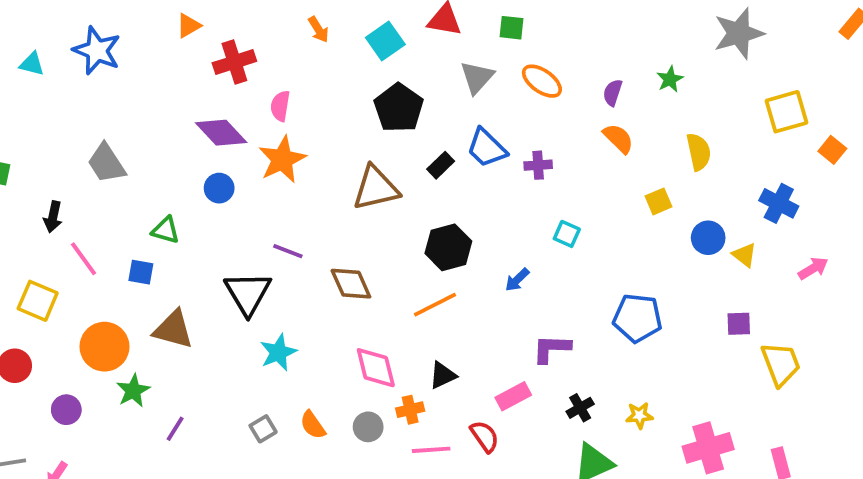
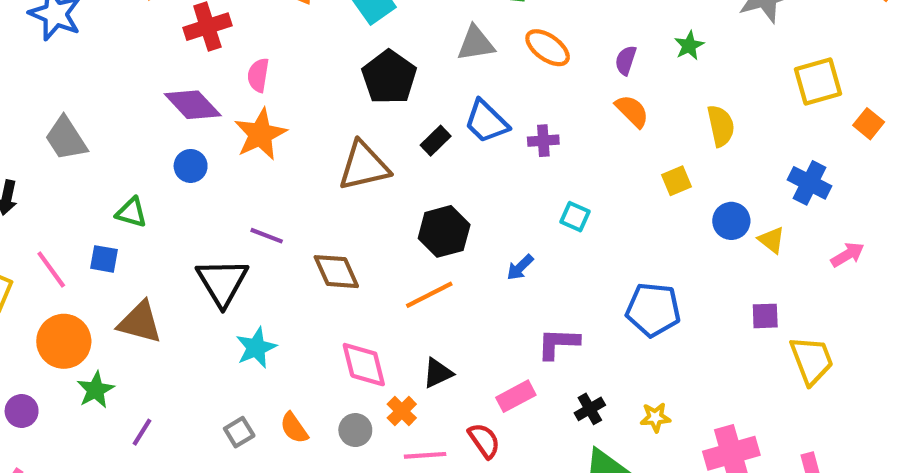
gray triangle: (477, 77) -> (476, 43), turned 39
pink line: (83, 259) -> (51, 269), moved
orange cross: (410, 410) -> (402, 411), turned -32

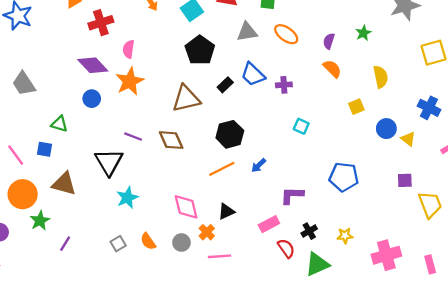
blue arrow: (520, 267) -> (259, 165), moved
brown diamond: (336, 272) -> (171, 140), moved
red semicircle: (484, 441) -> (286, 248), moved

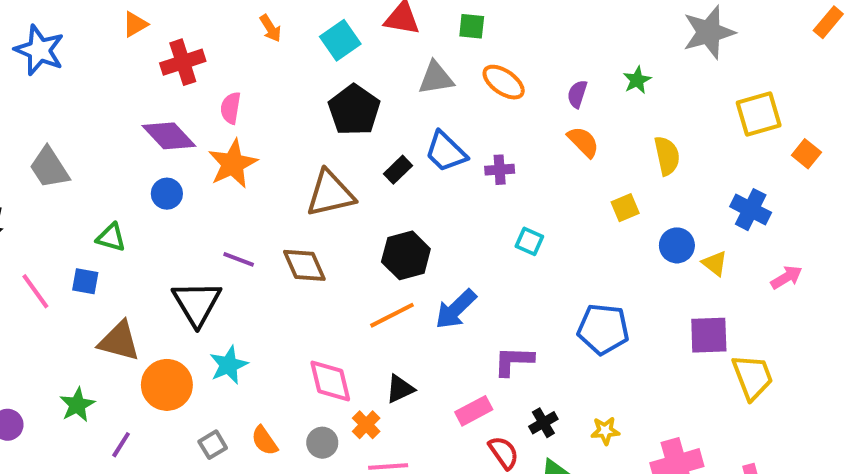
blue arrow: (259, 165) -> (456, 309), size x1.6
purple square: (405, 180) -> (709, 335), size x1.5
orange circle: (23, 194) -> (167, 385), moved

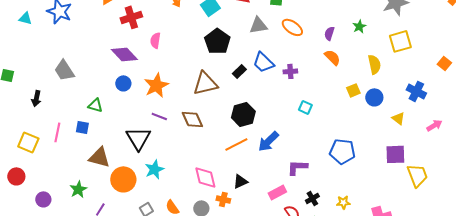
yellow square: (759, 114) -> (400, 41), moved
orange star: (233, 164) -> (156, 85), moved
blue circle: (677, 245) -> (374, 97), moved
pink line: (35, 291) -> (57, 132), turned 48
orange cross: (366, 425) -> (223, 199), turned -32

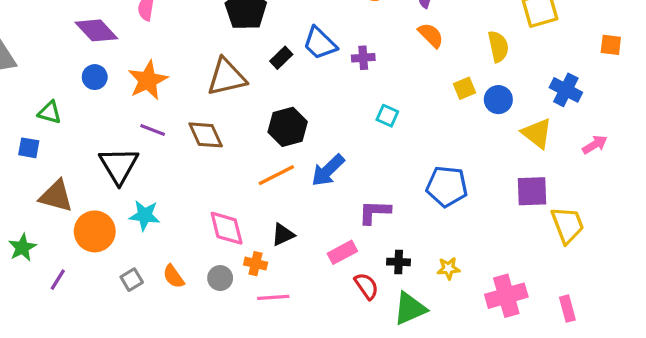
orange square: (444, 63) -> (611, 45), turned -32
yellow triangle: (398, 118) -> (537, 133), size x1.5
cyan star: (154, 169) -> (145, 215), turned 30
black cross: (312, 198) -> (399, 262), turned 32

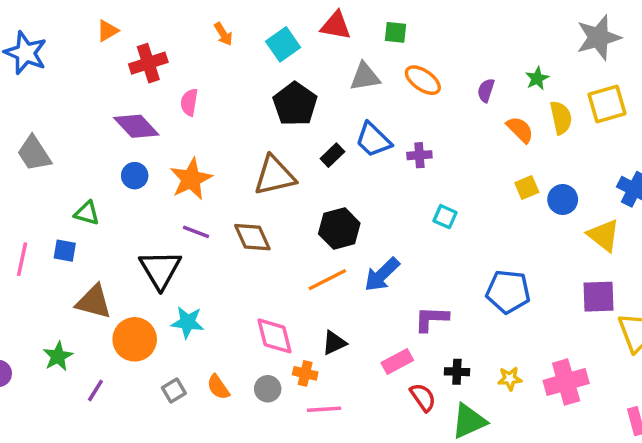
orange semicircle: (431, 35) -> (520, 130), moved
yellow semicircle: (498, 46) -> (561, 118), moved
pink cross: (506, 296) -> (566, 382), moved

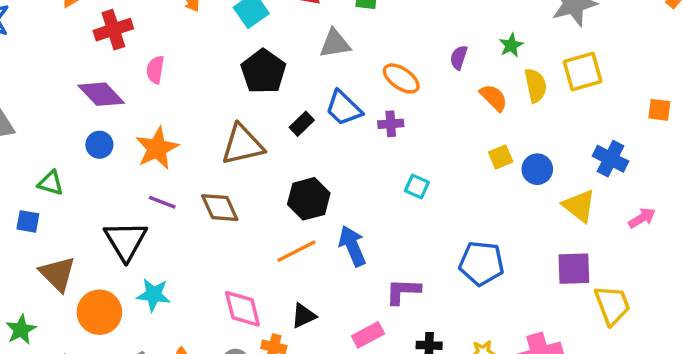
orange ellipse: (423, 80) -> (401, 78), moved
blue arrow: (382, 275) -> (352, 246), turned 111
brown triangle: (94, 302) -> (58, 274), turned 30

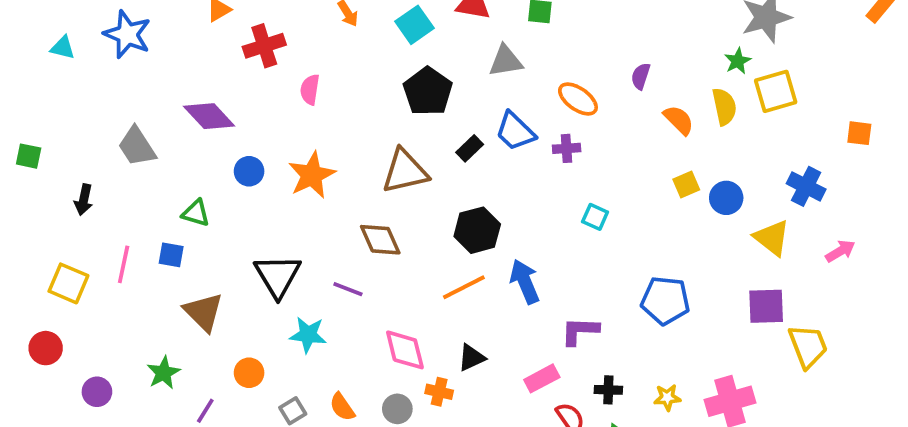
green star: (511, 45) -> (738, 61), moved
purple diamond: (101, 94) -> (209, 116), moved
purple line: (162, 202) -> (348, 289), moved
orange circle: (99, 312) -> (249, 373), moved, size x0.6

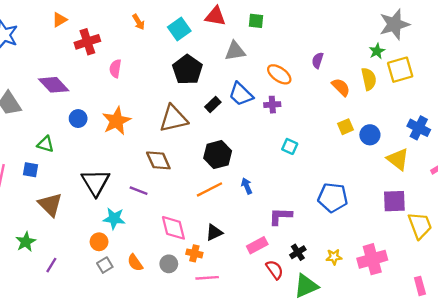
blue arrow: (525, 282) -> (247, 186), size x0.6
orange circle: (249, 373) -> (99, 242), moved
black cross: (608, 390) -> (298, 252), turned -35

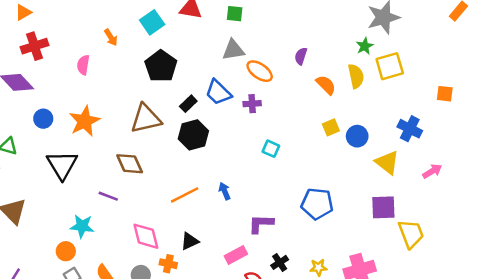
orange arrow: (139, 22) -> (111, 37), moved
red cross: (87, 42) -> (35, 46), moved
gray triangle: (235, 51) -> (233, 50), moved
black hexagon: (218, 155) -> (193, 135), moved
black triangle: (96, 182) -> (62, 165), moved

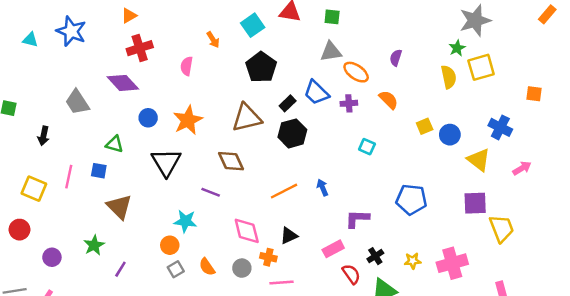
orange semicircle: (326, 85) -> (389, 100), moved

